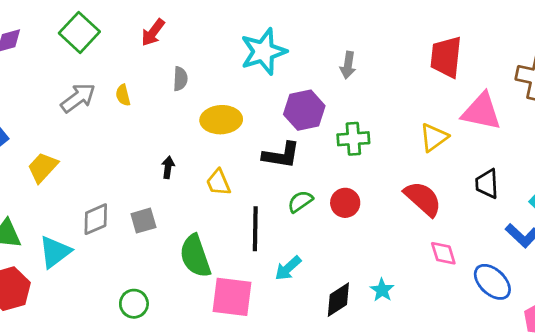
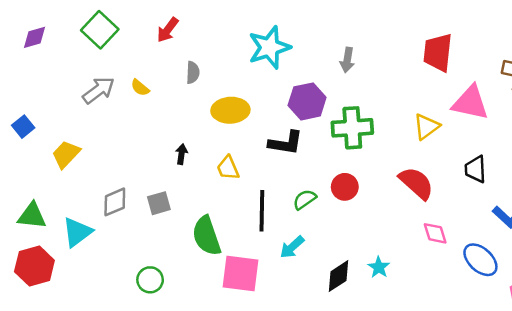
yellow semicircle: (123, 95) -> (140, 88), turned -36
green cross: (353, 139) -> (352, 128), size x1.4
green semicircle: (300, 201) -> (305, 199), moved

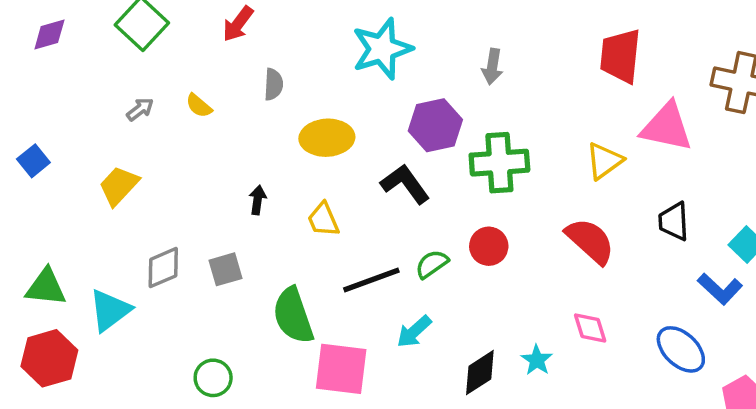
gray arrow: (99, 90) -> (140, 109), size x0.6
black L-shape: (286, 143) -> (405, 184), turned -135
yellow trapezoid: (66, 154) -> (119, 186), moved
black line: (262, 211) -> (371, 280), turned 69
pink diamond: (435, 233) -> (590, 328), moved

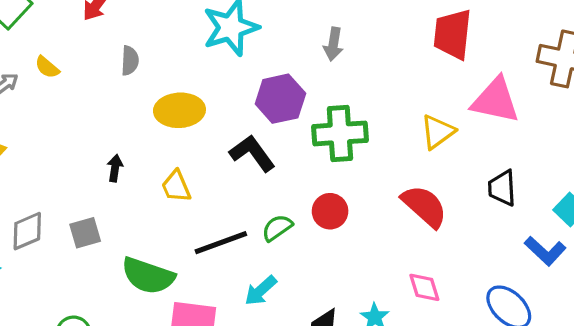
yellow semicircle: (199, 106) -> (47, 67), moved
green semicircle: (293, 316) -> (148, 276), turned -52

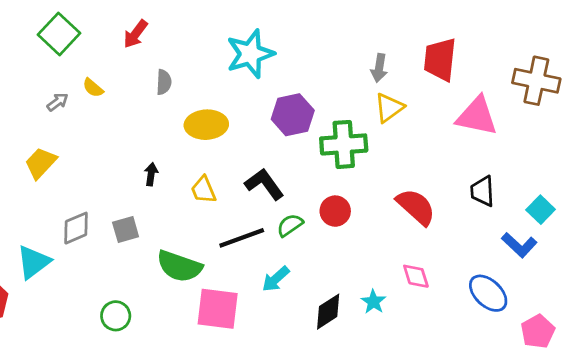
gray arrow: (333, 44) -> (379, 68), moved
yellow triangle: (438, 132) -> (389, 108), moved
black L-shape: (252, 153) -> (264, 184), moved

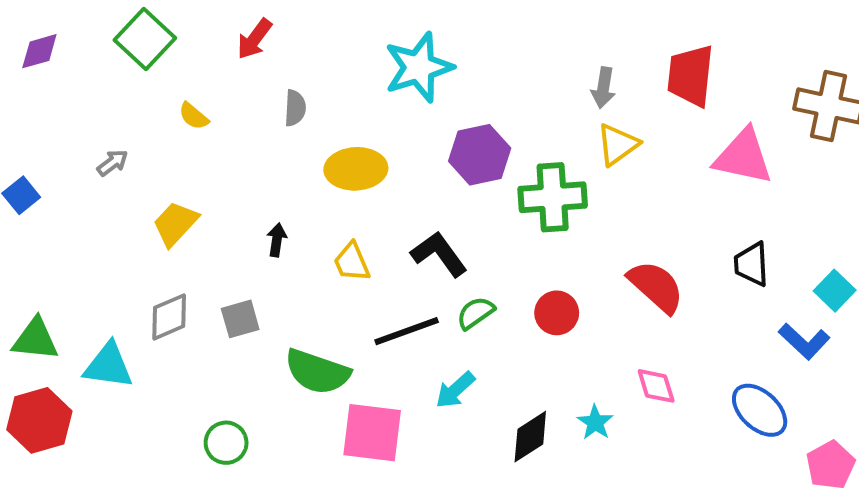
gray arrow: (58, 102) -> (112, 163), moved
yellow trapezoid: (41, 163) -> (175, 224), moved
red circle: (335, 211) -> (557, 313), moved
cyan triangle: (34, 262) -> (108, 366), turned 45

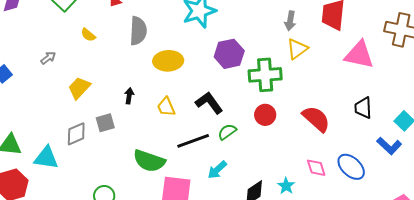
gray semicircle: (295, 108) -> (138, 31), size x1.6
red circle: (557, 313) -> (265, 115), moved
gray square: (240, 319) -> (105, 123), moved
blue ellipse: (760, 410) -> (351, 167), moved

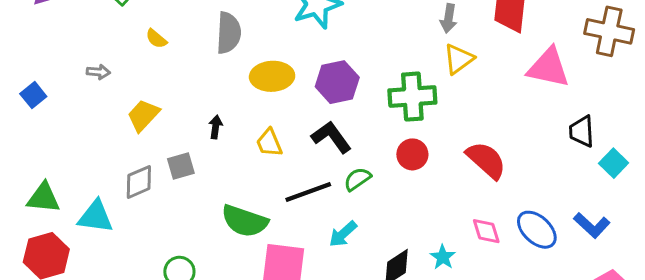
purple hexagon: (229, 54) -> (337, 82), moved
gray arrow: (48, 58) -> (98, 72), turned 42
black trapezoid: (363, 108) -> (582, 131), moved
blue L-shape: (389, 146) -> (592, 225), moved

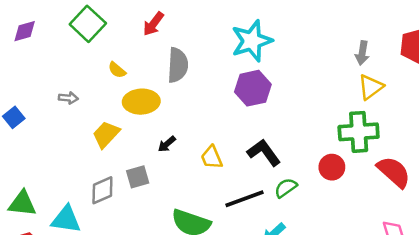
yellow ellipse: (272, 76) -> (141, 102), moved
purple hexagon: (337, 82) -> (253, 88), moved
green cross: (412, 97) -> (359, 132), moved
black arrow: (216, 127) -> (167, 144), turned -138

